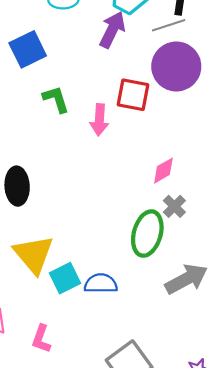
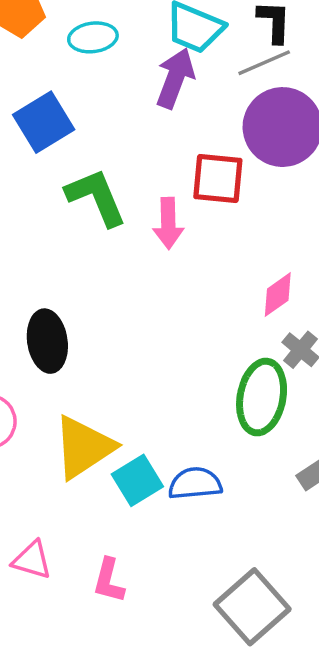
green L-shape: (56, 99) -> (96, 197), size x1.4
yellow triangle: (33, 254) -> (84, 447), turned 42

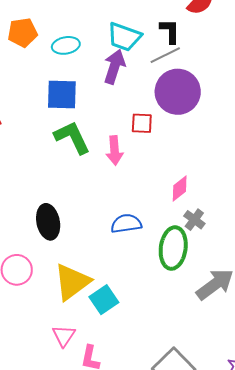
blue square: (44, 122) -> (62, 94), moved, turned 36
red square: (218, 178) -> (142, 123), size x0.7
blue semicircle: (195, 483) -> (126, 224), moved
pink triangle: (32, 560) -> (64, 336), moved, turned 50

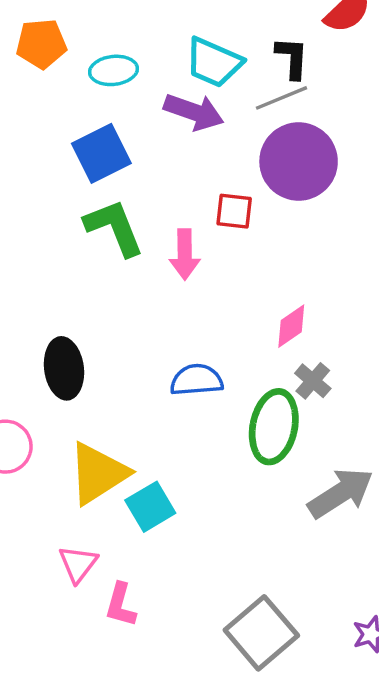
purple arrow: (114, 67) -> (194, 112), turned 88
blue square: (62, 94) -> (101, 153), turned -32

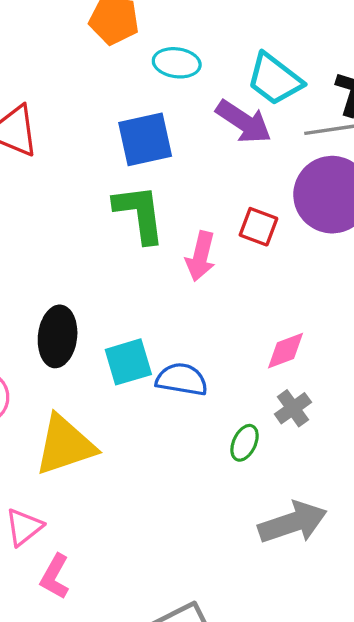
green ellipse: (274, 427) -> (245, 443), size x0.5
cyan square: (150, 507) -> (128, 362), moved

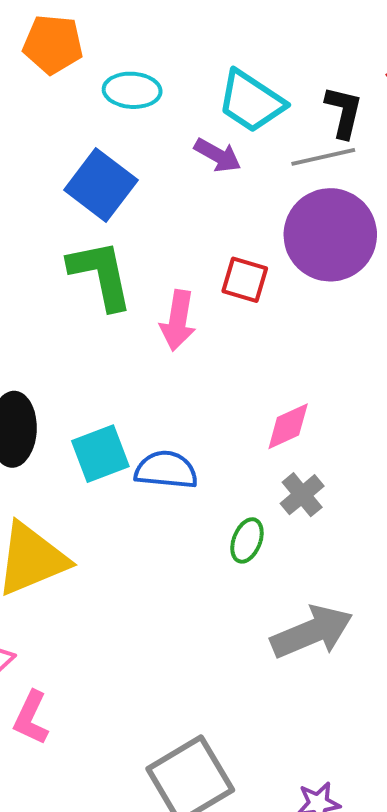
purple arrow: (244, 122) -> (218, 155), size x0.7
blue square: (145, 139) -> (101, 185), turned -36

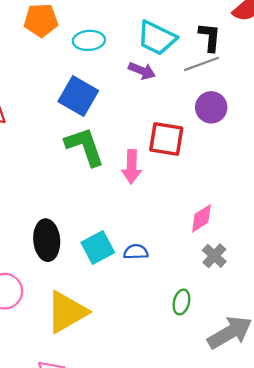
purple circle: (330, 235) -> (211, 107), size x0.6
red square: (245, 280) -> (166, 139), size x1.4
blue semicircle: (166, 470) -> (136, 252), size x0.7
green ellipse: (247, 540) -> (181, 302), moved

